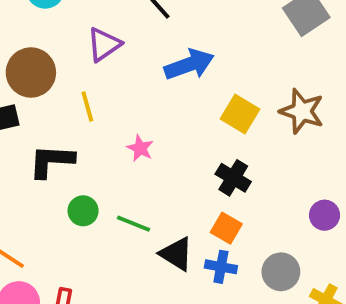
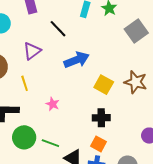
black cross: (233, 178) -> (101, 118), turned -30
green circle: (83, 211) -> (24, 137), size x1.5

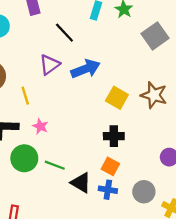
purple triangle: (32, 51) -> (50, 65), moved
pink star: (53, 104) -> (40, 126), moved

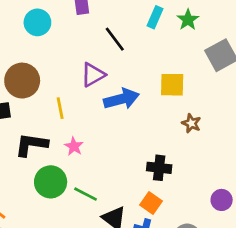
blue arrow: (86, 69) -> (121, 99), moved
brown star: (154, 95) -> (191, 123), moved, size x0.6
yellow square: (117, 98) -> (172, 85), moved, turned -35

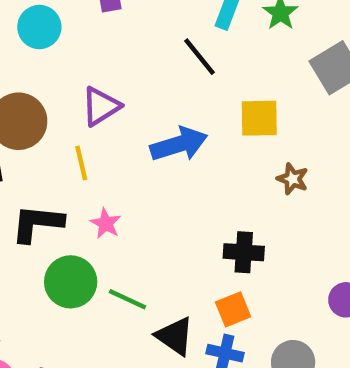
black line: (115, 39) -> (199, 57), moved
purple triangle: (93, 75) -> (101, 106), moved
orange square: (151, 203) -> (233, 309), turned 35

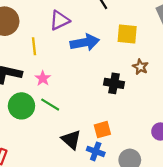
purple triangle: (101, 106) -> (60, 20), moved
black cross: (244, 252) -> (114, 83), moved
green line: (127, 299) -> (50, 105), moved

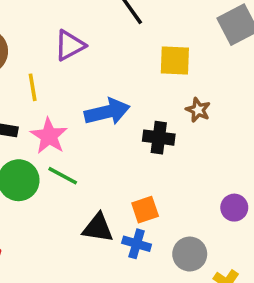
blue arrow: (85, 42) -> (107, 112), moved
pink star: (43, 78) -> (49, 136), size x1.5
black triangle: (71, 140) -> (98, 228), turned -30

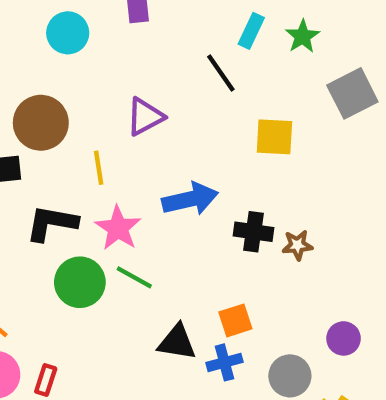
brown star: (198, 110) -> (297, 245), moved, turned -30
purple circle: (234, 208) -> (344, 338), moved
blue cross: (137, 244) -> (224, 362), turned -32

